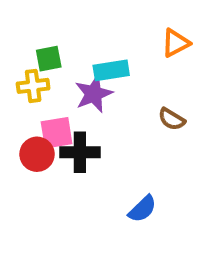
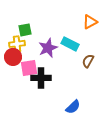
cyan rectangle: (111, 70) -> (70, 44), moved, turned 36
brown semicircle: (172, 119) -> (88, 61), turned 88
red circle: (37, 154) -> (13, 57), moved

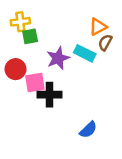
orange triangle: (90, 22) -> (98, 27), moved
yellow cross: (17, 44) -> (20, 22), moved
brown semicircle: (88, 61) -> (105, 42), moved

